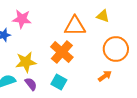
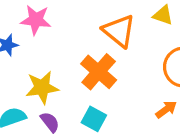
orange triangle: (75, 26) -> (119, 31), turned 40

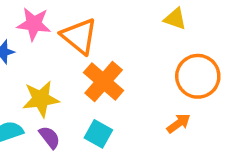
orange triangle: (119, 31) -> (79, 36), moved

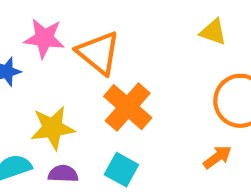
purple semicircle: (50, 137) -> (63, 174), turned -50

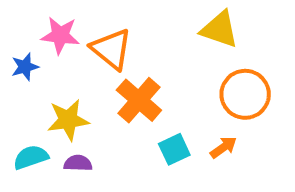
yellow triangle: (213, 32) -> (220, 29), size x1.5
cyan square: (121, 170) -> (174, 149), moved, turned 36

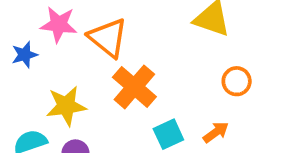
orange circle: (245, 94) -> (237, 81), size x0.6

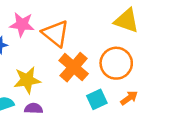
orange circle: (237, 81) -> (116, 63), moved, size x1.6

